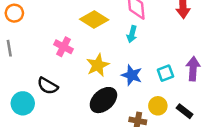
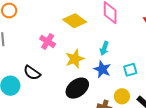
cyan arrow: (132, 34) -> (104, 48), moved

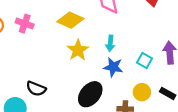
pink cross: (48, 41) -> (25, 24), moved
yellow star: (75, 59) -> (78, 50), moved
cyan square: (130, 70) -> (144, 60), turned -32

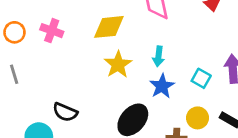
yellow diamond: (70, 20) -> (109, 27), turned -30
blue star: (113, 67) -> (162, 86), turned 30

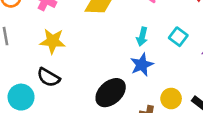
yellow star: (118, 64) -> (53, 41), moved, turned 30
cyan square: (201, 78) -> (178, 37), moved

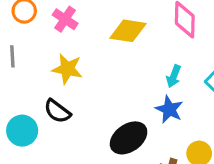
blue star: (142, 65) -> (169, 109), turned -30

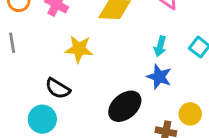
yellow star: (67, 69) -> (79, 49), moved
cyan circle: (22, 131) -> (42, 119), moved

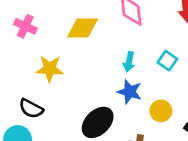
yellow circle: (190, 114) -> (161, 111), moved

